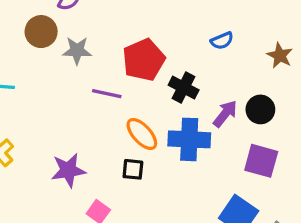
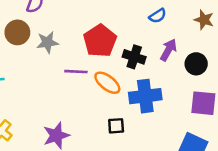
purple arrow: (225, 114) -> (168, 50), moved
orange ellipse: (142, 134) -> (107, 83), moved
black square: (133, 169) -> (116, 126), moved

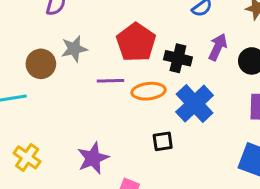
brown circle: (17, 32) -> (41, 64), moved
orange ellipse: (107, 83) -> (149, 91), turned -40
blue cross: (145, 96) -> (195, 104), turned -32

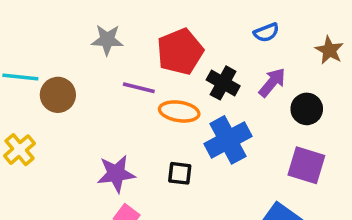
brown circle: (41, 64) -> (58, 95), moved
purple star: (93, 158) -> (116, 174), moved

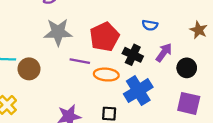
blue semicircle: (266, 33) -> (150, 25), moved, turned 35
gray star: (107, 40) -> (58, 32), size x1.4

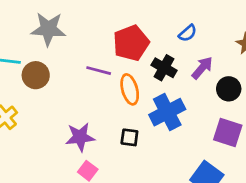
blue semicircle: (150, 25) -> (188, 33), turned -56
gray star: (58, 32) -> (48, 29), moved
orange ellipse: (106, 75) -> (130, 89), turned 65

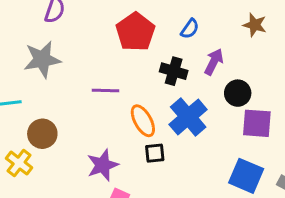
red pentagon: (131, 43) -> (135, 32), moved
brown circle: (36, 75) -> (42, 134), moved
orange ellipse: (130, 89) -> (143, 121), moved
black circle: (229, 89) -> (238, 93), moved

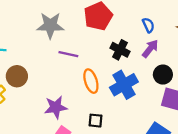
blue semicircle: (190, 29) -> (148, 25), moved, turned -72
gray star: (42, 59) -> (50, 25), moved
black square: (155, 153) -> (95, 121), moved

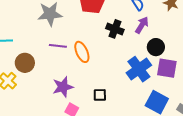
purple line: (68, 54) -> (58, 46), moved
orange ellipse: (91, 81) -> (82, 52), moved
blue cross: (124, 85) -> (139, 69), moved

